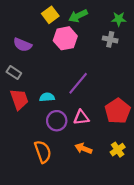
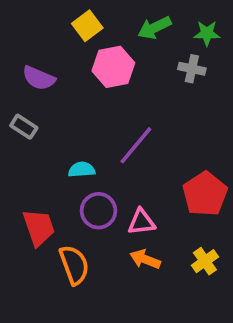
green arrow: (78, 16) -> (155, 28), moved
red trapezoid: (19, 99) -> (39, 228), moved
pink triangle: (81, 117) -> (141, 222), moved

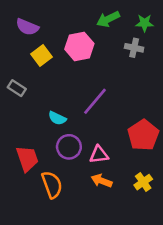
yellow square: (87, 26) -> (42, 56), moved
purple semicircle: (39, 78) -> (27, 27), moved
cyan semicircle: (82, 170) -> (57, 118), turned -150

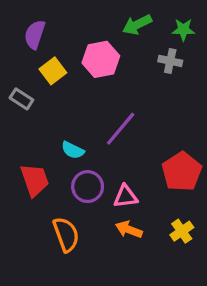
purple semicircle: (27, 27) -> (35, 35), turned 85
gray rectangle: (17, 88) -> (21, 99), moved
red trapezoid: (27, 159) -> (35, 180), moved

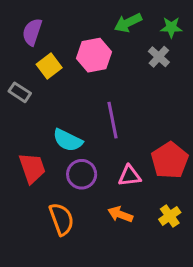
gray cross: (170, 61) -> (159, 57), turned 30
purple line: (121, 129) -> (113, 120), turned -51
cyan semicircle: (73, 150) -> (68, 140), size x1.4
pink triangle: (126, 196) -> (130, 176), moved

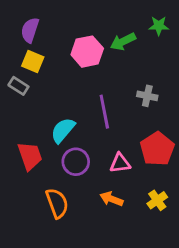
green arrow: (128, 23) -> (123, 42), moved
gray cross: (159, 57) -> (147, 96), moved, turned -30
yellow square: (49, 66) -> (33, 62), moved, turned -30
cyan semicircle: (68, 140) -> (63, 130), turned 104

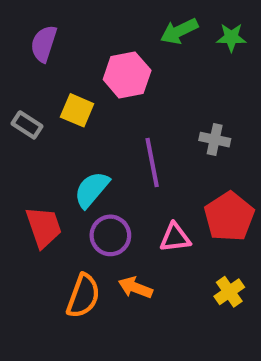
green arrow: (123, 42) -> (179, 31), moved
yellow square: (33, 62) -> (77, 110), moved
orange arrow: (111, 199) -> (135, 288), moved
orange semicircle: (57, 203) -> (83, 296), turned 40

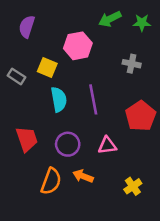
gray cross: (215, 140) -> (132, 64), moved
cyan semicircle: (92, 190) -> (59, 99), moved, turned 130
red pentagon: (229, 217) -> (141, 116), moved
yellow cross: (229, 292) -> (133, 186), moved

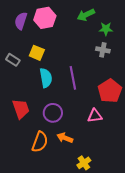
green star: (142, 23) -> (106, 29), moved
pink hexagon: (78, 46) -> (45, 18), moved
pink triangle: (107, 145) -> (95, 116), moved
yellow cross: (133, 186) -> (84, 163), moved

